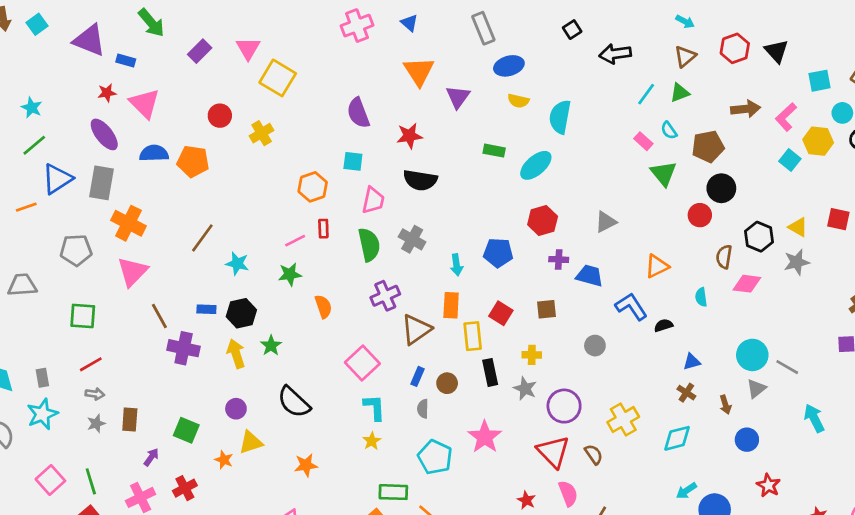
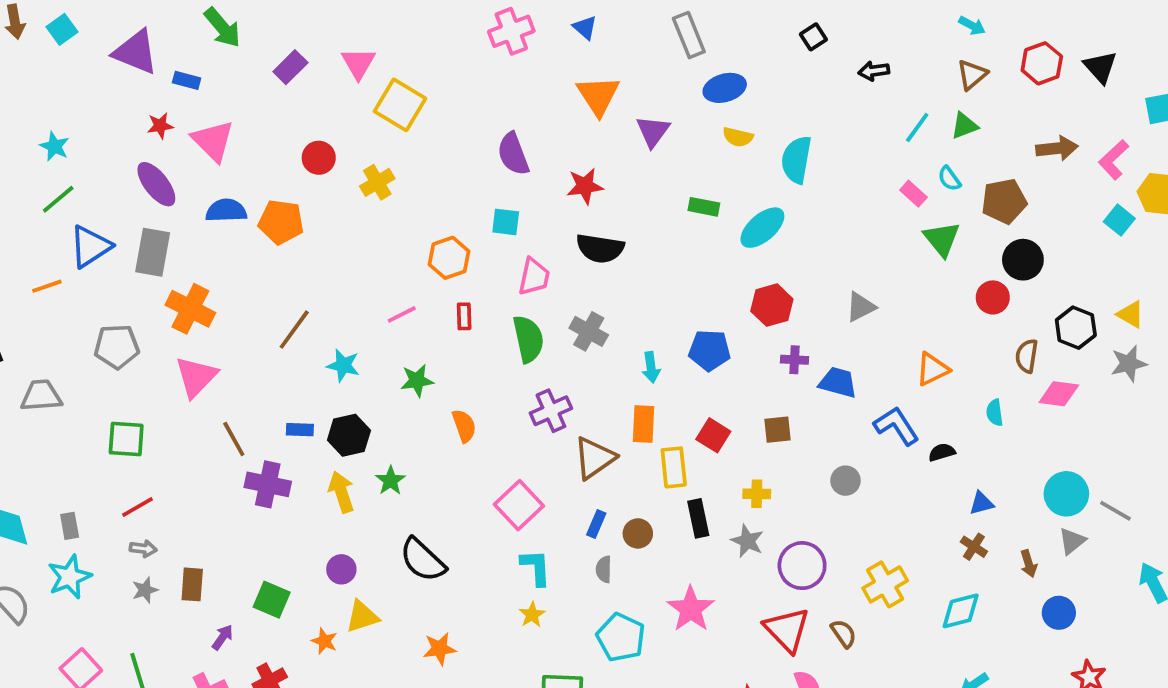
black arrow: (615, 54) -> (874, 71), size x0.7
pink line: (295, 241) -> (402, 314), moved

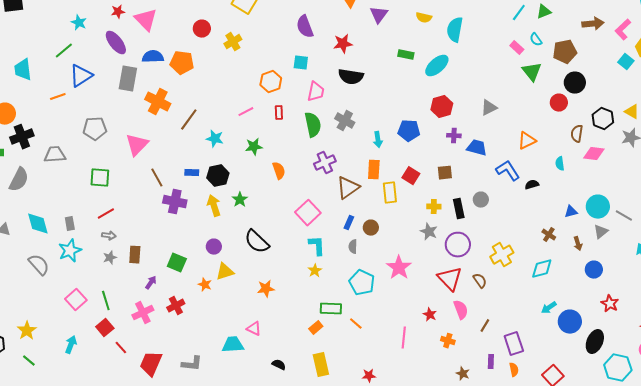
cyan star: (54, 146) -> (79, 23), moved
gray rectangle: (153, 252) -> (128, 79), moved
orange cross: (190, 309) -> (158, 102), moved
blue triangle: (981, 503) -> (571, 212), moved
black rectangle: (698, 518) -> (459, 209), moved

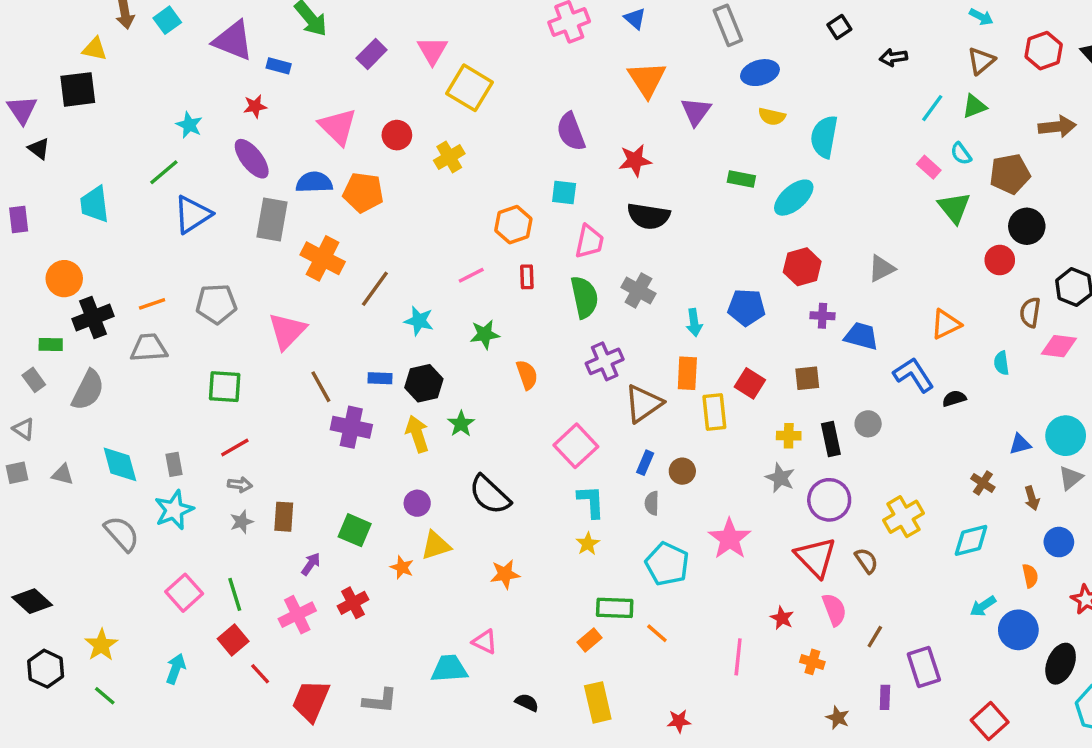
pink triangle: (146, 20) -> (338, 127), moved
orange line: (58, 97) -> (152, 304), moved
orange semicircle: (514, 370) -> (1030, 576), moved

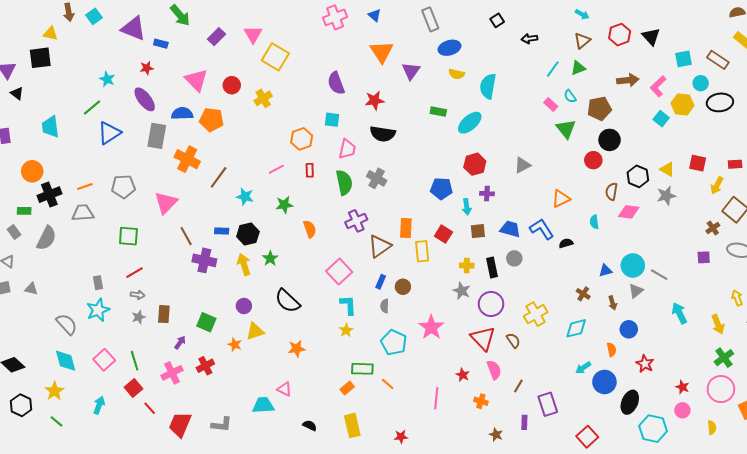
cyan arrow: (694, 323) -> (467, 207), moved
blue trapezoid: (861, 336) -> (510, 229), moved
cyan diamond: (120, 464) -> (66, 361), moved

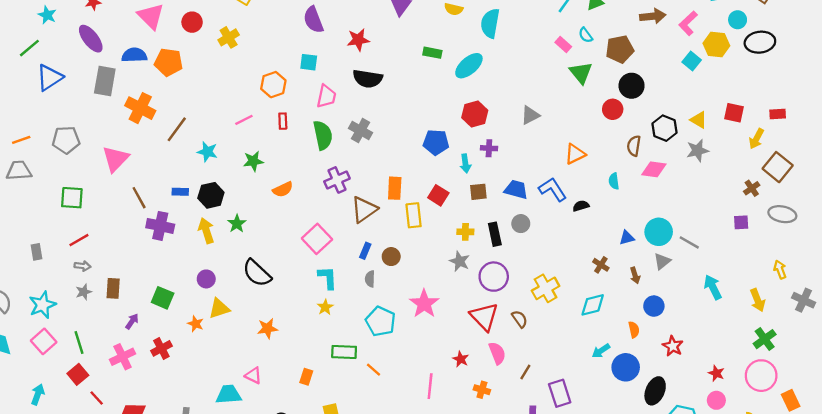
orange semicircle: (310, 229) -> (283, 189), turned 84
cyan star: (98, 310) -> (42, 305), moved
orange rectangle: (347, 388) -> (306, 377), moved, turned -32

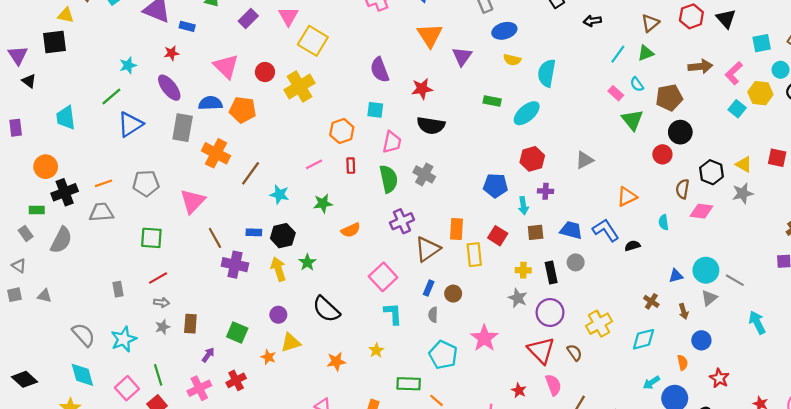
cyan star: (47, 15) -> (128, 65), turned 30
yellow cross: (229, 37) -> (300, 86), size x1.5
yellow star: (325, 307) -> (376, 350), moved
pink square: (44, 341) -> (127, 388), moved

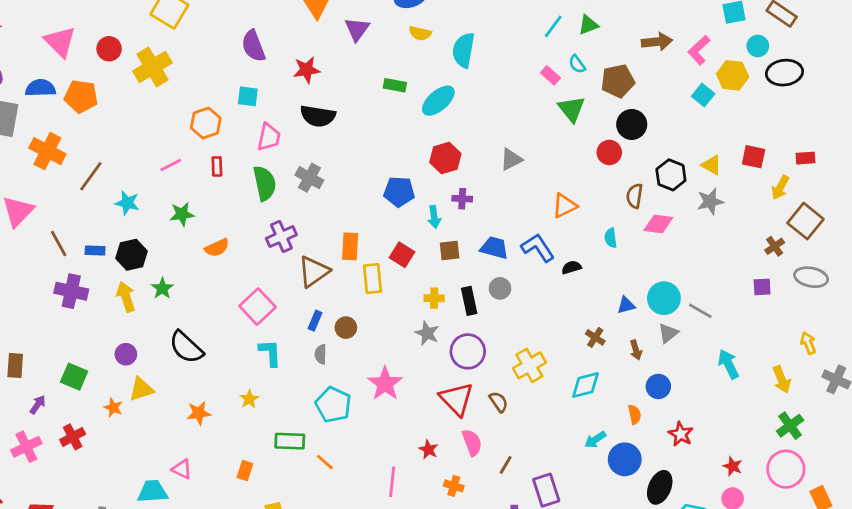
brown line: (215, 238) -> (59, 244), moved

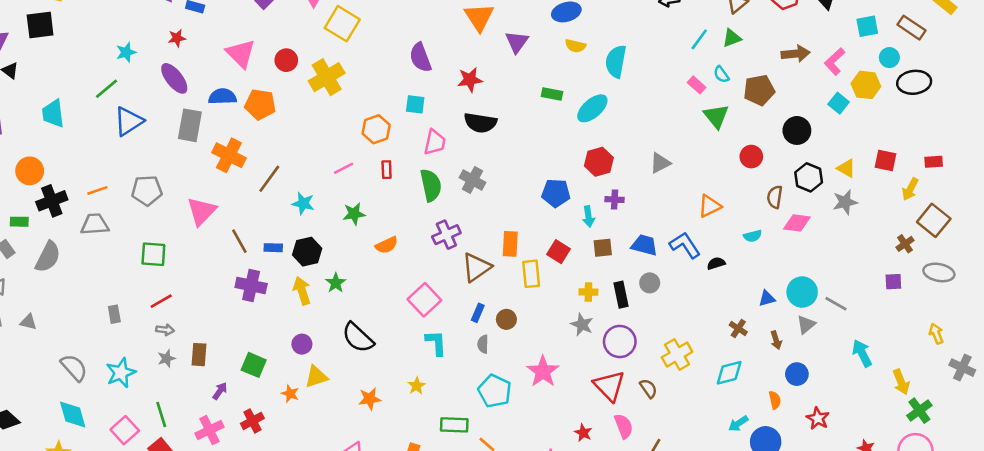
black circle: (632, 124) -> (797, 130), moved
cyan semicircle: (611, 238) -> (753, 236), turned -96
yellow arrow: (782, 379) -> (901, 382), moved

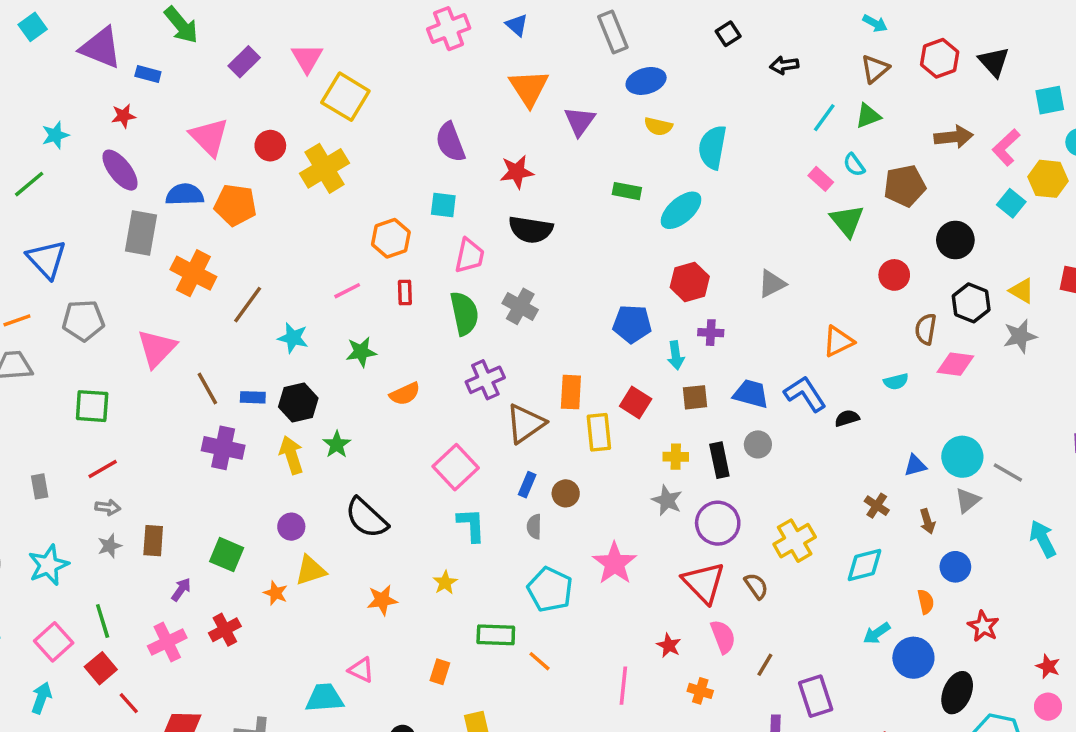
blue triangle: (129, 121) -> (47, 259), moved, turned -40

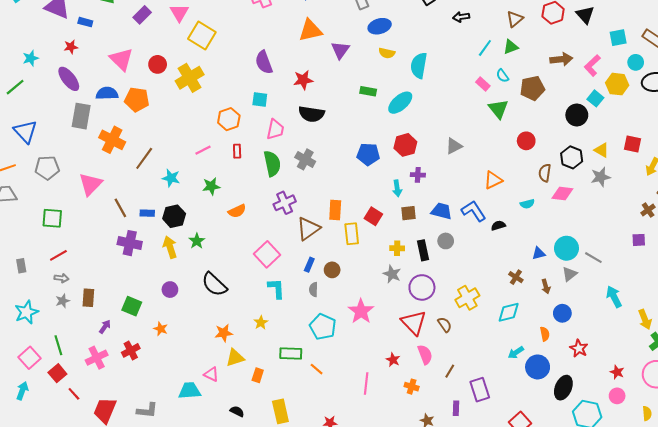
orange triangle: (529, 88) -> (310, 30), turned 50
black circle: (955, 240) -> (577, 115), moved
blue pentagon: (632, 324) -> (368, 154), moved
yellow triangle: (311, 570) -> (235, 358), moved

